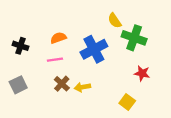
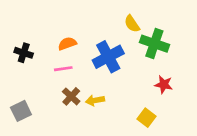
gray square: (18, 85) -> (21, 111), moved

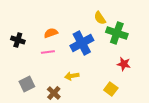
brown cross: (71, 96) -> (54, 93), moved
gray square: (21, 111) -> (27, 84), moved

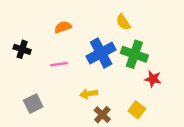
orange semicircle: (51, 33) -> (63, 27), moved
green cross: (117, 33) -> (134, 54), moved
brown cross: (54, 93) -> (102, 115), moved

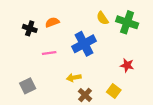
black cross: (22, 49) -> (30, 28), moved
green cross: (134, 54) -> (127, 22), moved

